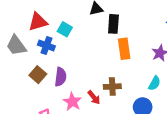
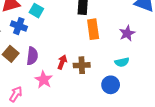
cyan semicircle: (154, 83) -> (122, 62), turned 48
red arrow: (94, 97) -> (62, 62), moved, turned -120

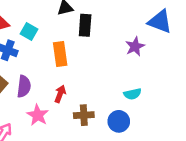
orange rectangle: (93, 29) -> (60, 54), moved
purple star: (127, 33) -> (135, 46), moved
brown cross: (82, 65) -> (84, 115), moved

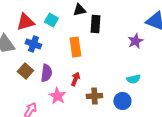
cyan square: (29, 32) -> (51, 20), moved

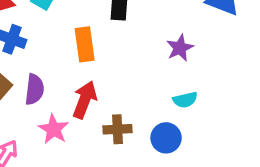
purple star: (135, 41) -> (180, 48), moved
red arrow: (75, 79) -> (85, 100), size x1.5

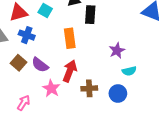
purple star: (180, 48) -> (117, 50), moved
purple semicircle: (34, 89) -> (40, 65), turned 120

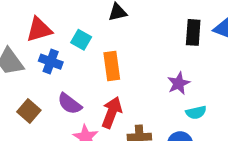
cyan square: (45, 11) -> (81, 40), moved
black rectangle: (90, 15) -> (193, 32), moved
brown square: (19, 63) -> (29, 111), moved

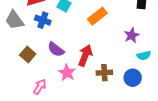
orange rectangle: (112, 66) -> (97, 16), moved, turned 60

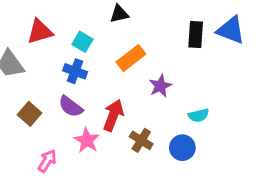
blue cross: (43, 20) -> (75, 71), moved
purple star: (132, 35) -> (160, 86), moved
brown cross: (104, 73) -> (141, 140), turned 35

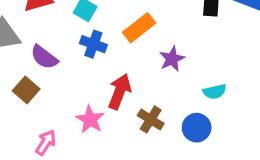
blue cross: (75, 71) -> (93, 44), moved
purple semicircle: (71, 107) -> (44, 57), moved

